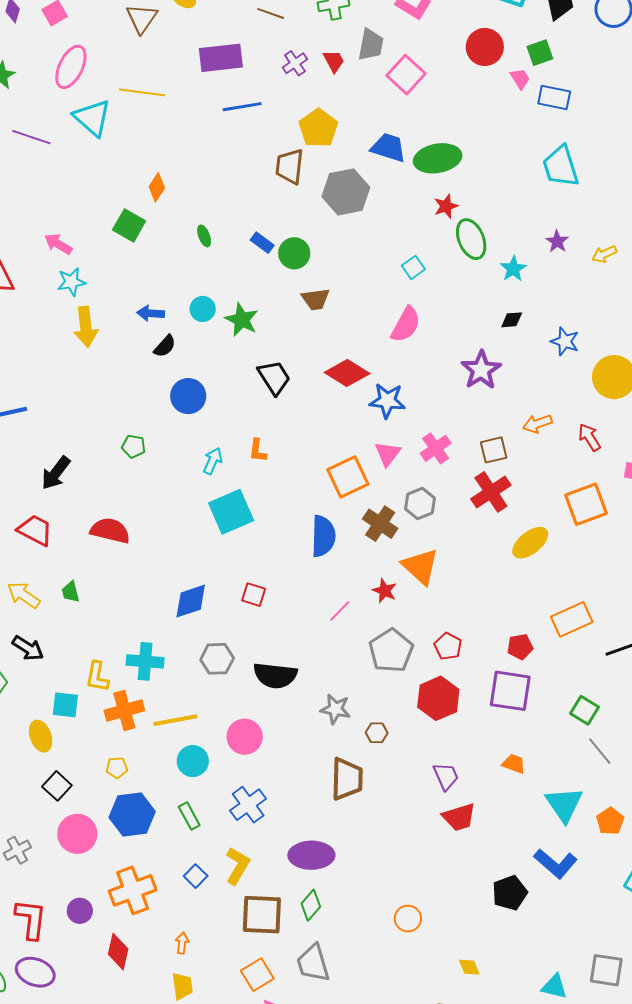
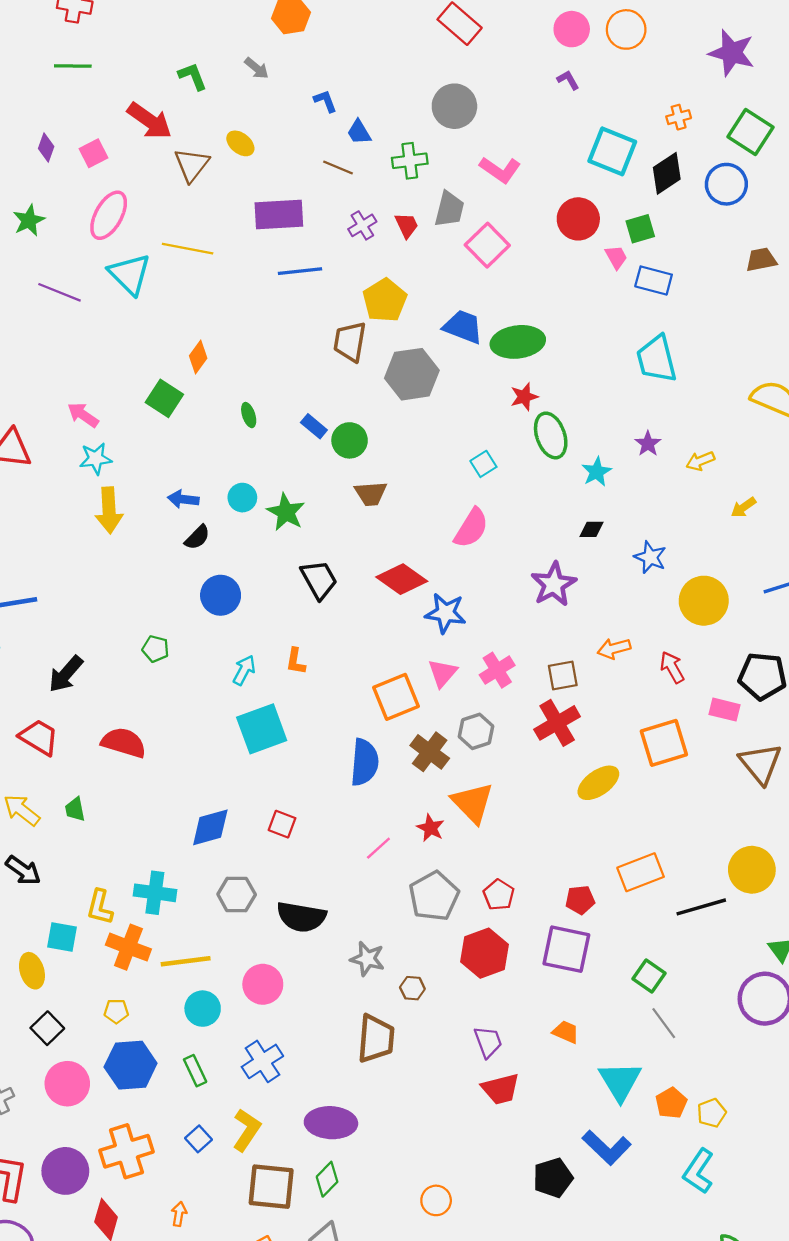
orange cross: (124, 711) -> (128, 947), turned 33
purple circle: (80, 911) -> (65, 1171), size x1.6

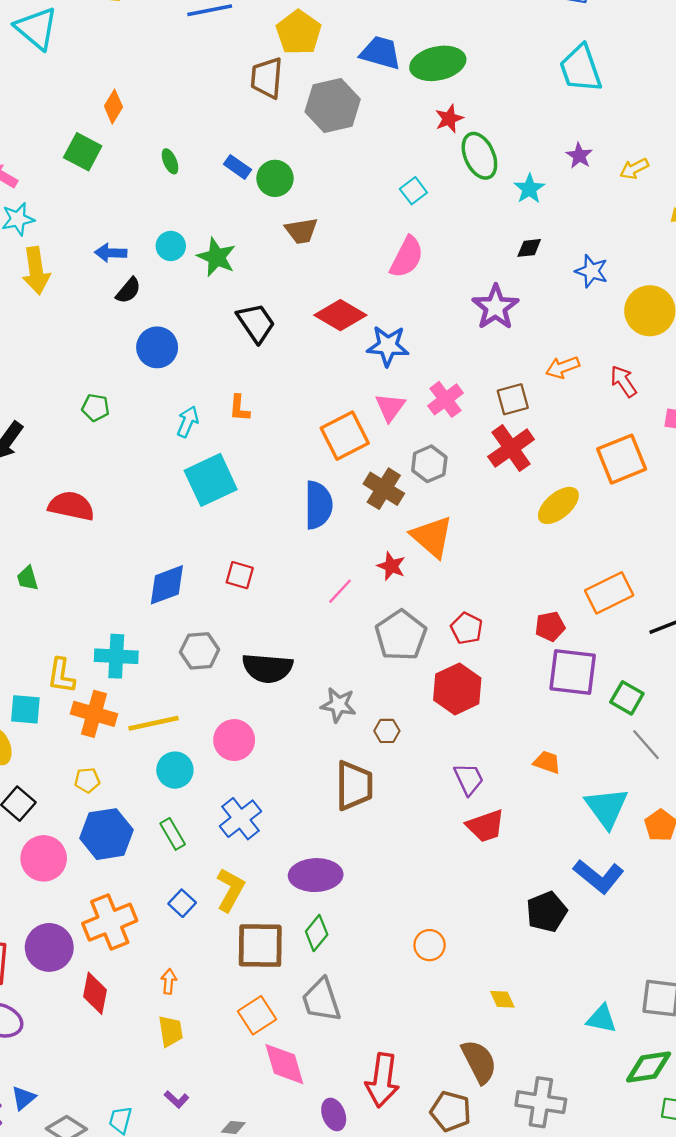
purple square: (566, 949) -> (573, 672), moved

